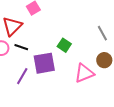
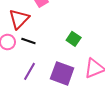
purple square: (44, 63) -> (62, 73), moved, turned 30

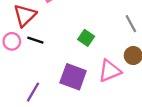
purple line: (30, 71) -> (33, 92), moved

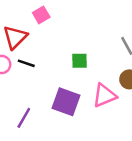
green square: (86, 38) -> (80, 61), turned -35

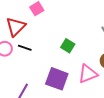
green square: (80, 61) -> (68, 46), turned 32

